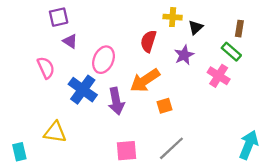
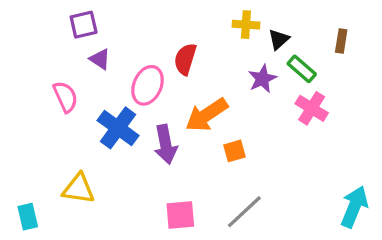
red semicircle: (148, 41) -> (185, 59), moved
green rectangle: (231, 52) -> (302, 69), moved

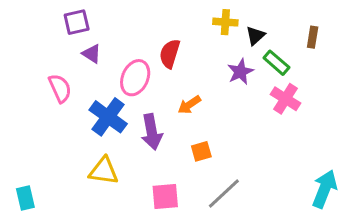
orange arrow: (207, 115) -> (189, 105), size x0.6
orange square: (234, 151) -> (201, 151), moved
yellow triangle: (79, 189) -> (104, 171), moved

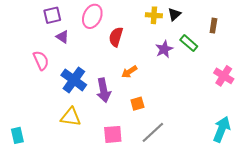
black triangle: (255, 36) -> (174, 14), moved
pink ellipse: (135, 78) -> (92, 16), moved
pink cross: (285, 99) -> (224, 76), moved

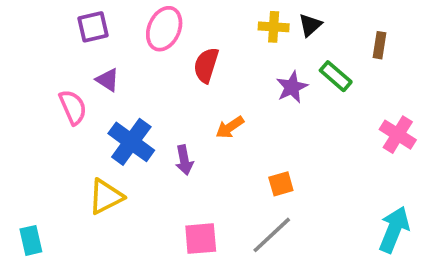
purple triangle: (63, 37) -> (108, 80), moved
purple arrow: (104, 90) -> (184, 160), size x0.7
orange square: (137, 104) -> (281, 184), moved
yellow triangle: (71, 117) -> (106, 197), moved, turned -35

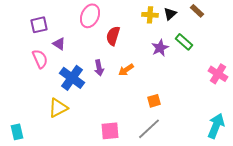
purple square: (93, 27) -> (39, 25), moved
brown rectangle: (379, 45) -> (197, 11), moved, turned -56
purple arrow: (184, 160) -> (99, 68), moved

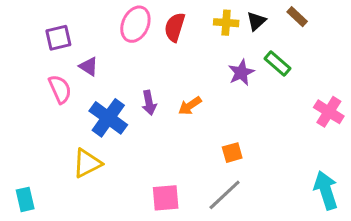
red semicircle: (113, 36) -> (175, 27), moved
cyan arrow: (216, 126) -> (326, 190), turned -40

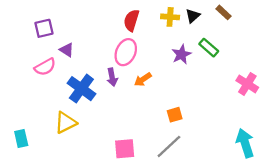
pink ellipse: (135, 24) -> (126, 52), moved
pink semicircle: (60, 89) -> (45, 67), turned 85
cyan rectangle: (25, 199) -> (21, 139), moved

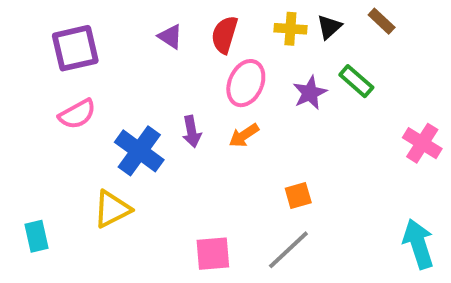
purple square: (44, 28) -> (75, 48), size x1.4
purple triangle: (67, 50) -> (170, 37), moved
pink ellipse: (126, 52) -> (246, 83), moved

